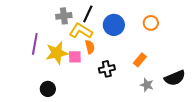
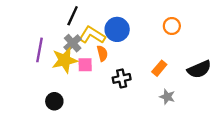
black line: (88, 14) -> (73, 16), moved
gray cross: (64, 16) -> (73, 43), moved, turned -35
blue circle: (114, 25) -> (117, 29), moved
black semicircle: (175, 78) -> (199, 69), moved

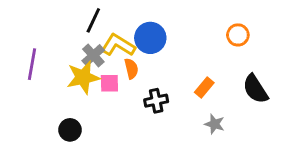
orange circle: (172, 26) -> (238, 35), moved
purple line: (40, 50) -> (32, 64), moved
black semicircle: (199, 69) -> (255, 89), turned 80

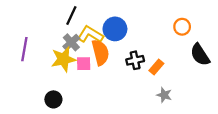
orange semicircle: (131, 69) -> (100, 52), size x1.6
black semicircle: (255, 89) -> (200, 55), moved
black cross: (156, 101) -> (135, 60), moved

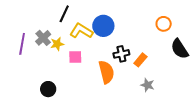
gray cross: (71, 42) -> (43, 38), moved
orange semicircle: (100, 52) -> (106, 72), moved
yellow star: (64, 59) -> (57, 44), moved, size x0.6

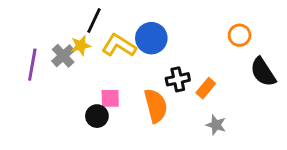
yellow star: (57, 44) -> (81, 45), moved
pink square: (75, 57) -> (110, 98), moved
black circle: (48, 89) -> (97, 116), moved

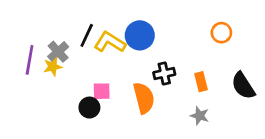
black line: (94, 21) -> (87, 35), moved
yellow star: (81, 45) -> (53, 67), moved
black semicircle: (263, 72) -> (243, 86), moved
orange rectangle: (206, 88) -> (201, 82), moved, turned -54

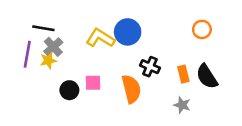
black line: (87, 35) -> (43, 28), moved, turned 75
black cross: (164, 73) -> (150, 67), turned 36
black semicircle: (243, 86) -> (207, 77), moved
black circle: (89, 108) -> (69, 90), moved

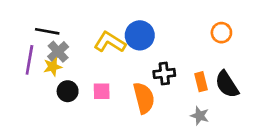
black cross: (150, 67) -> (164, 73), turned -30
black circle: (69, 90) -> (68, 91), moved

